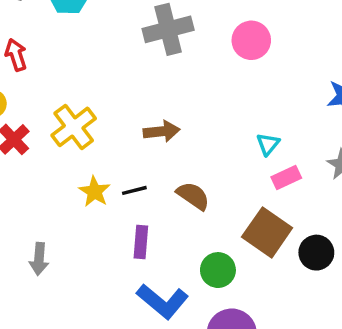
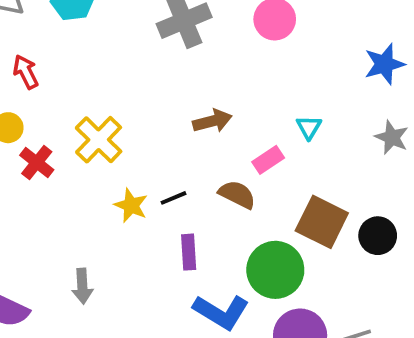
brown arrow: (161, 131) -> (212, 121), moved
pink rectangle: (286, 178) -> (268, 160), moved
green circle: (218, 270) -> (275, 270), size x1.5

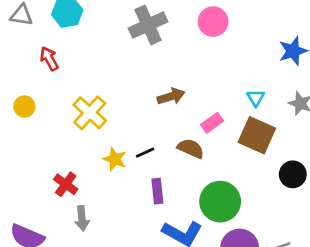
red arrow: (26, 72) -> (49, 59), moved
cyan triangle: (309, 127) -> (256, 98), moved
red cross: (37, 163) -> (66, 184), moved
brown square: (322, 222) -> (257, 135), moved

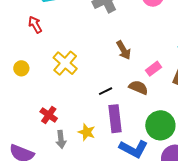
brown arrow: (171, 96) -> (124, 50), turned 78
yellow circle: (24, 107) -> (21, 68), moved
yellow star: (115, 159) -> (87, 132), moved
purple rectangle: (157, 191) -> (115, 119), size x1.5

